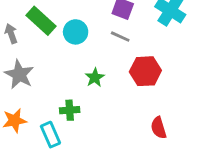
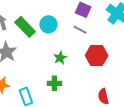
green rectangle: (41, 21) -> (25, 27), moved
green cross: (70, 110) -> (54, 83), moved

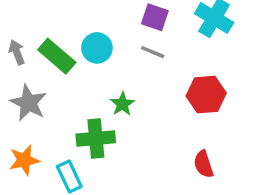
red hexagon: (97, 55) -> (206, 95), moved
green cross: (54, 83) -> (96, 138), moved, size x1.5

